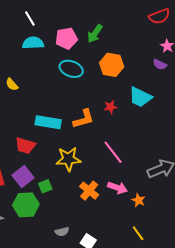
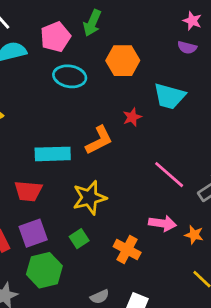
pink line: (113, 152) -> (169, 175), moved
purple square: (23, 177) -> (33, 233), turned 30
green square: (45, 186) -> (79, 239), moved
orange cross: (89, 191) -> (127, 250), moved

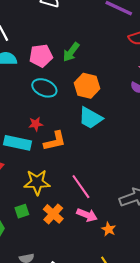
cyan trapezoid: (169, 96) -> (90, 118), moved
red star: (132, 117) -> (36, 124), moved
pink line: (169, 175) -> (81, 187), moved
orange cross: (127, 250) -> (53, 214), moved

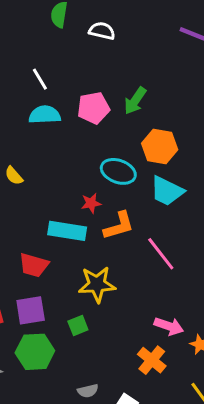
cyan ellipse: (44, 88) -> (118, 171), moved
pink line: (81, 187) -> (161, 254), moved
orange cross: (53, 214) -> (152, 360), moved

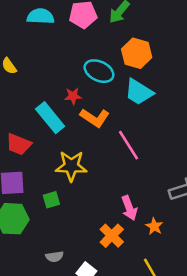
orange L-shape: (119, 226) -> (95, 118), turned 44
cyan rectangle: (67, 231) -> (50, 118), turned 36
pink arrow: (169, 326) -> (129, 208), turned 45

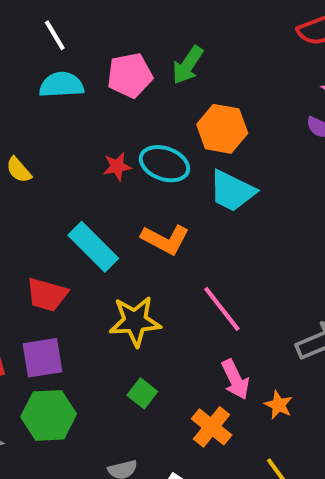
red star: (73, 96) -> (117, 167), moved
pink line: (129, 145) -> (222, 309), moved
green square: (51, 200) -> (142, 393), moved, turned -30

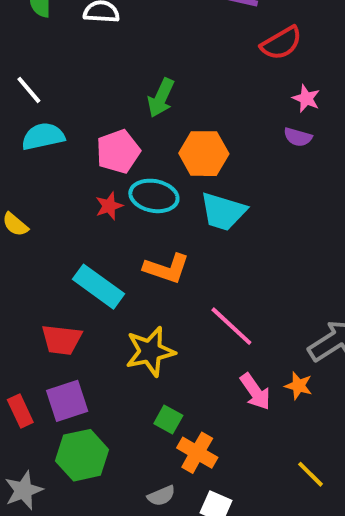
pink pentagon: (130, 75) -> (118, 151), moved
orange star: (279, 405) -> (299, 386), moved
orange cross: (212, 427) -> (197, 453), moved

